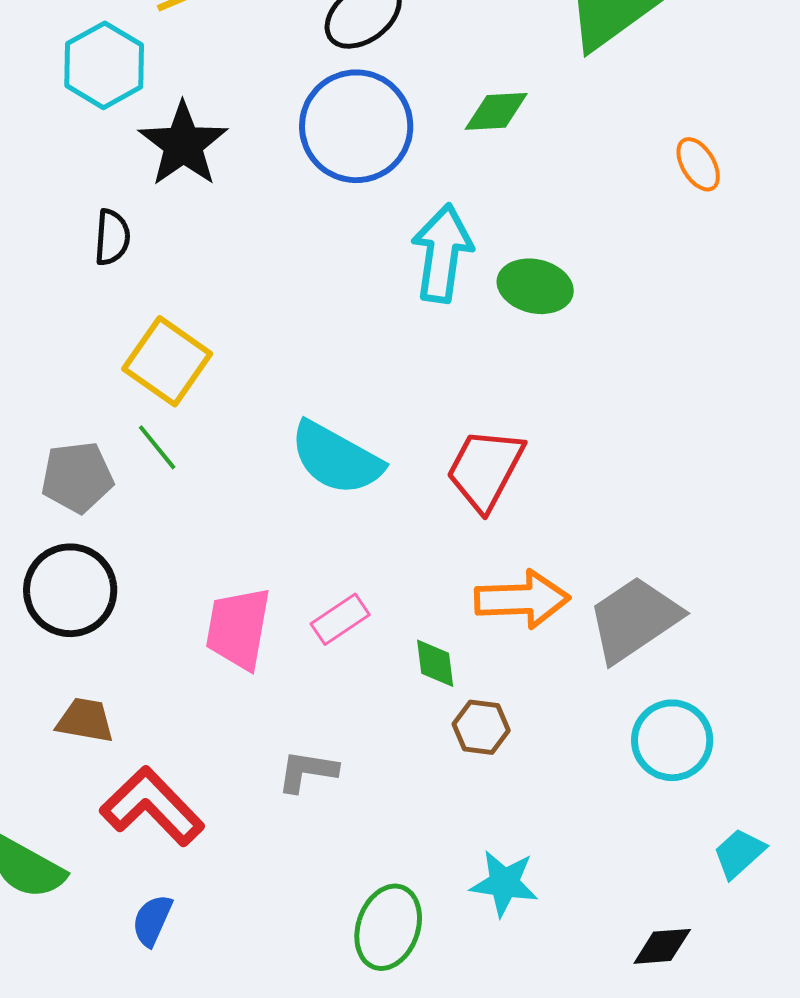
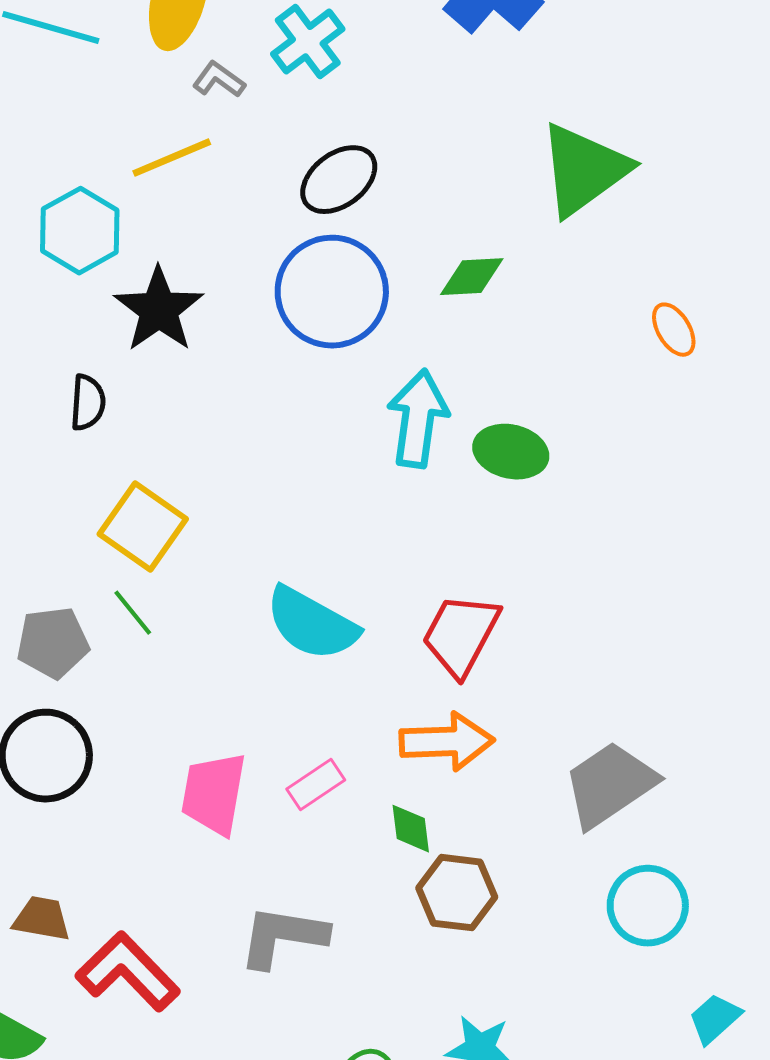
orange arrow: (522, 599) -> (447, 742), moved
brown trapezoid: (85, 720) -> (42, 919), moved
brown hexagon: (481, 727) -> (457, 893), size x1.4
gray L-shape: (307, 771) -> (283, 937), size x1.5

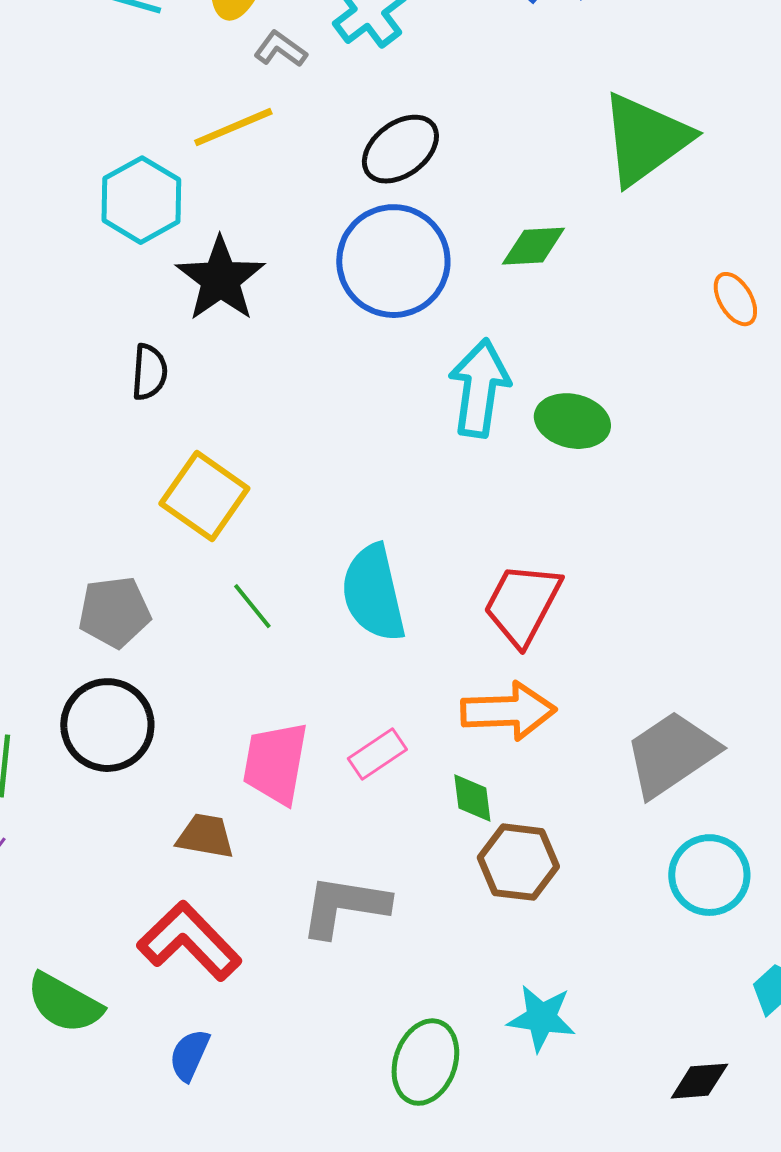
green line: (133, 613) -> (252, 606), moved
cyan semicircle: (312, 624) -> (373, 593), turned 48
brown trapezoid: (42, 919) -> (205, 836), moved

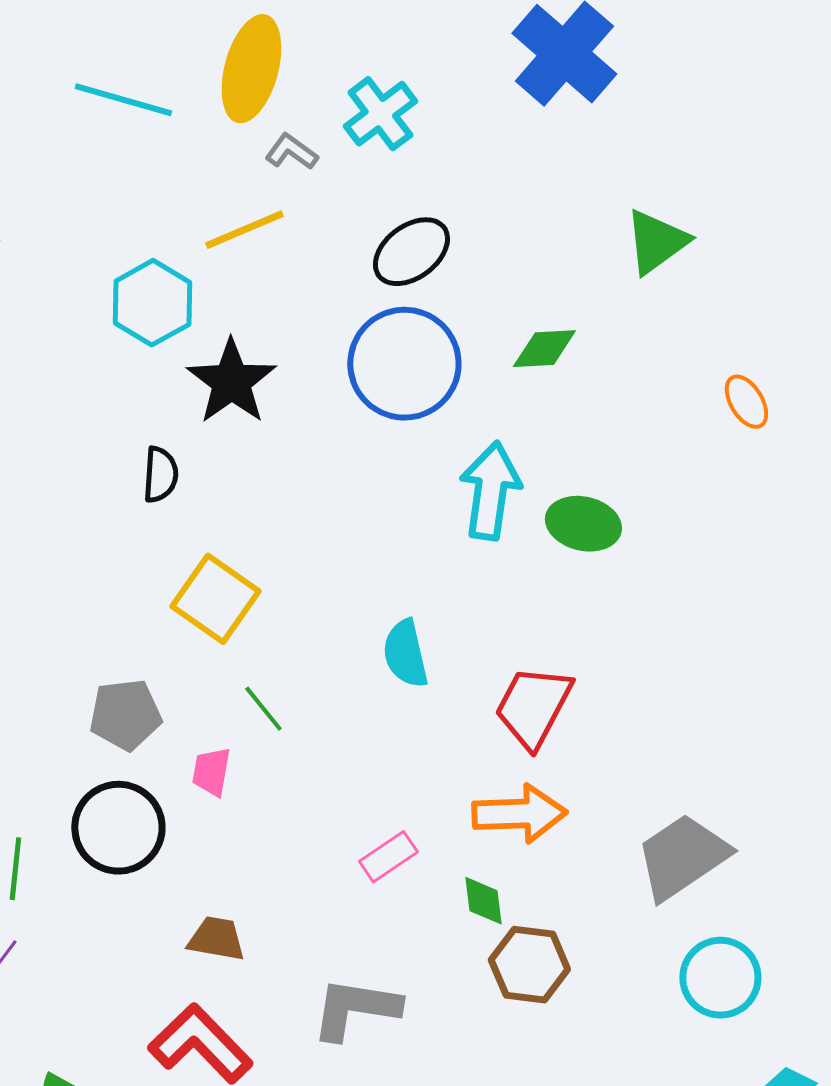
green triangle: (645, 139) -> (656, 242), size x0.7
cyan semicircle: (373, 593) -> (405, 654), moved, size x0.7
pink trapezoid: (275, 763) -> (211, 772), moved, size x0.6

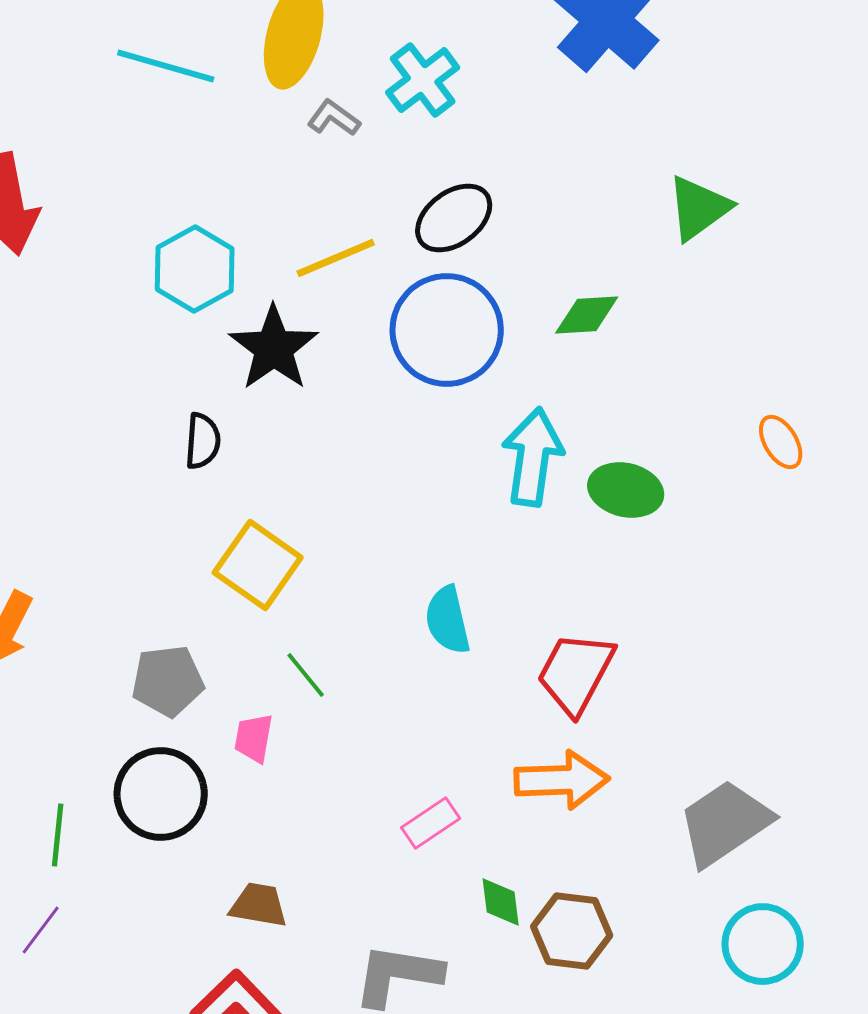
yellow line: (244, 230) -> (336, 258), moved
orange ellipse: (746, 402) -> (781, 442), moved
green diamond: (483, 901) -> (501, 902), moved

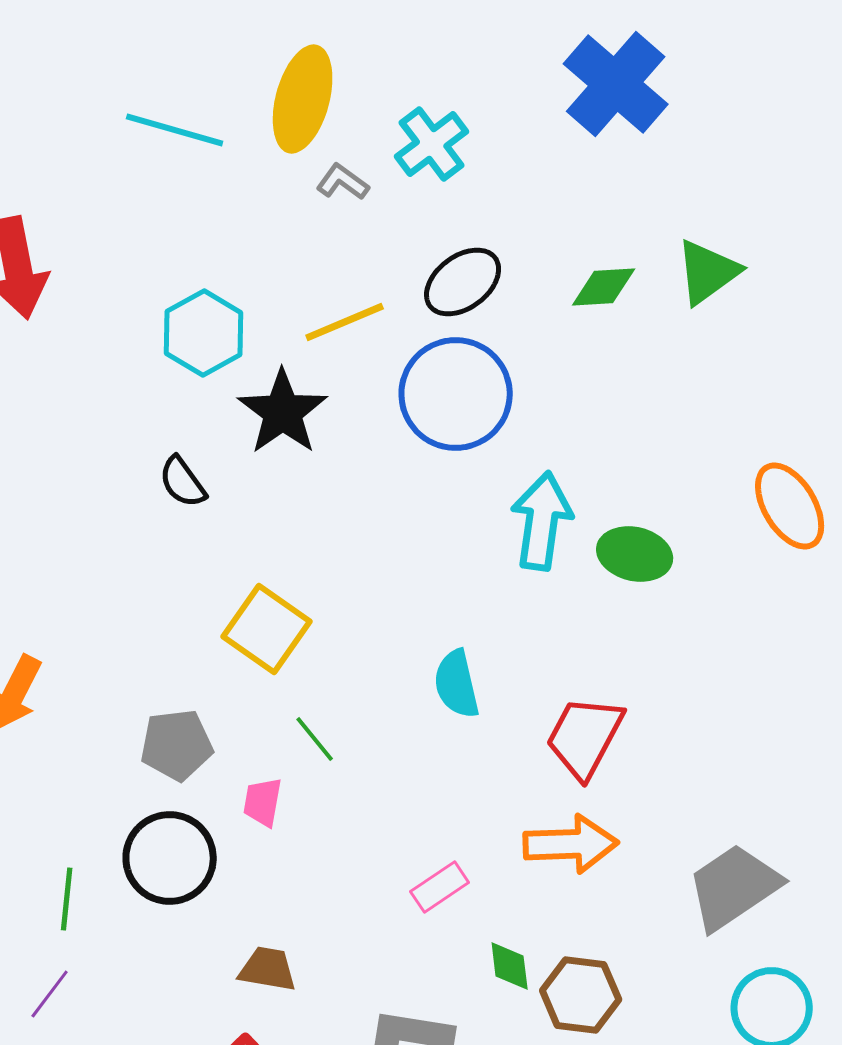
green diamond: (587, 315) -> (604, 287), moved
black semicircle: (203, 441) -> (183, 482), moved, turned 140
orange ellipse: (781, 442) -> (790, 506), size x1.6

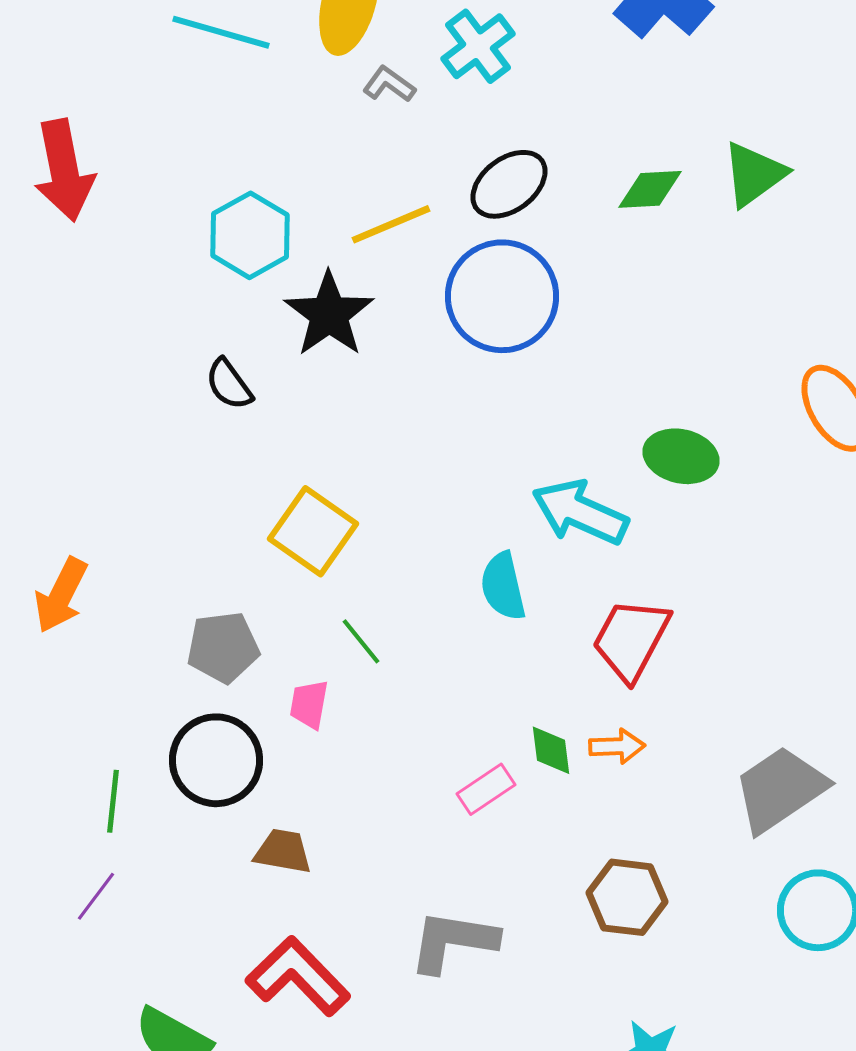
cyan arrow: (542, 521) -> (580, 512), moved, turned -74
orange arrow: (571, 844) -> (617, 746), size x0.6
green diamond: (510, 966) -> (551, 750), moved
brown trapezoid: (268, 969) -> (283, 851), moved

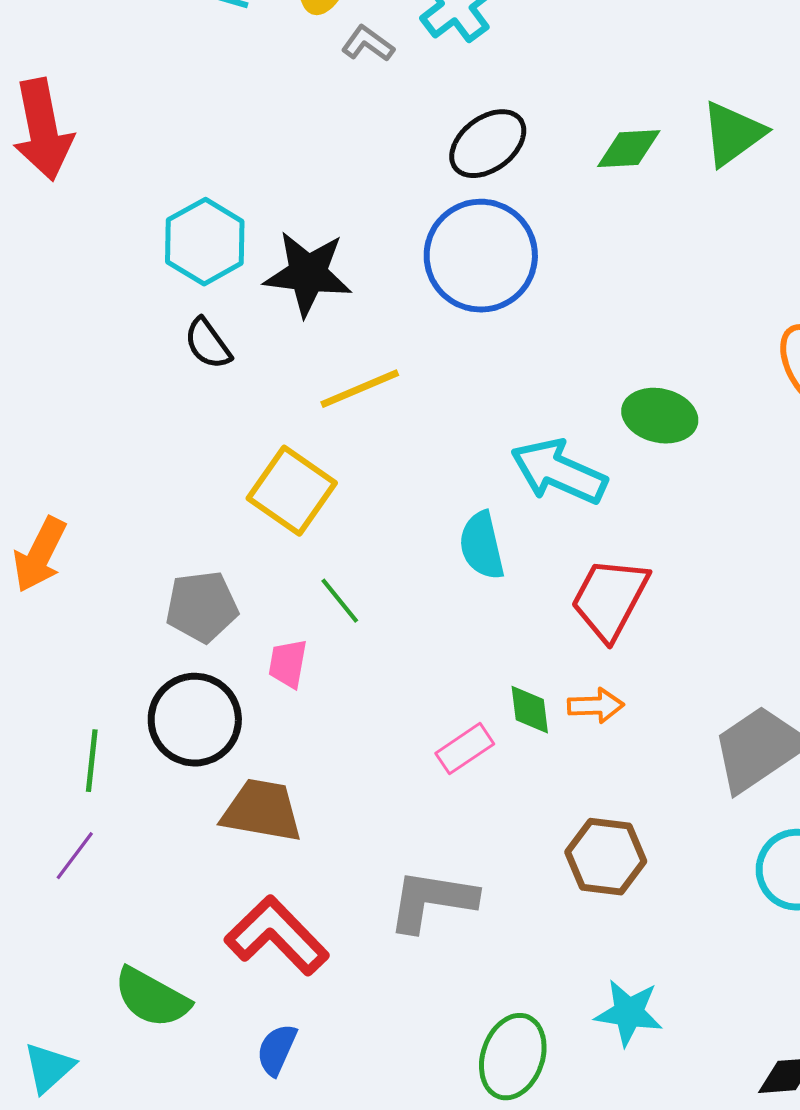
yellow line: (391, 224) -> (360, 389), moved
cyan hexagon: (250, 235) -> (205, 242), moved
black star: (329, 314) -> (308, 274), turned -30
brown trapezoid: (283, 851) -> (262, 811), size x1.4

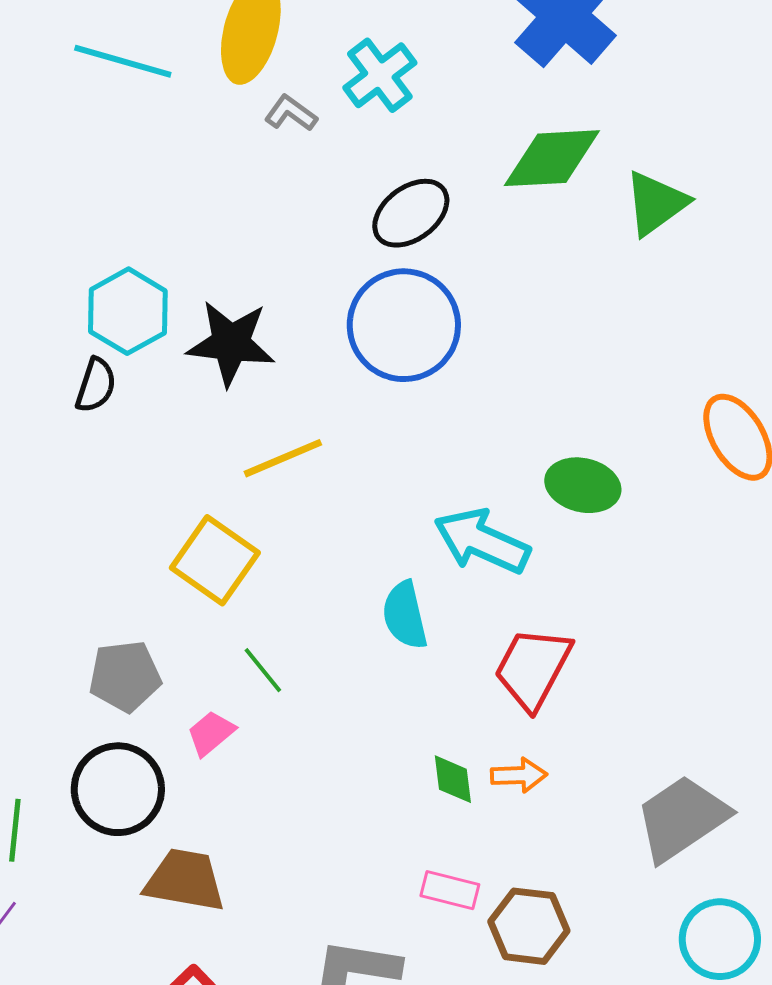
green diamond: (629, 149) -> (552, 158), moved, size x1.5
black semicircle: (208, 344) -> (96, 385), moved, turned -126
pink trapezoid: (288, 664) -> (211, 733), turned 40
pink rectangle: (465, 749) -> (450, 890), moved, turned 48

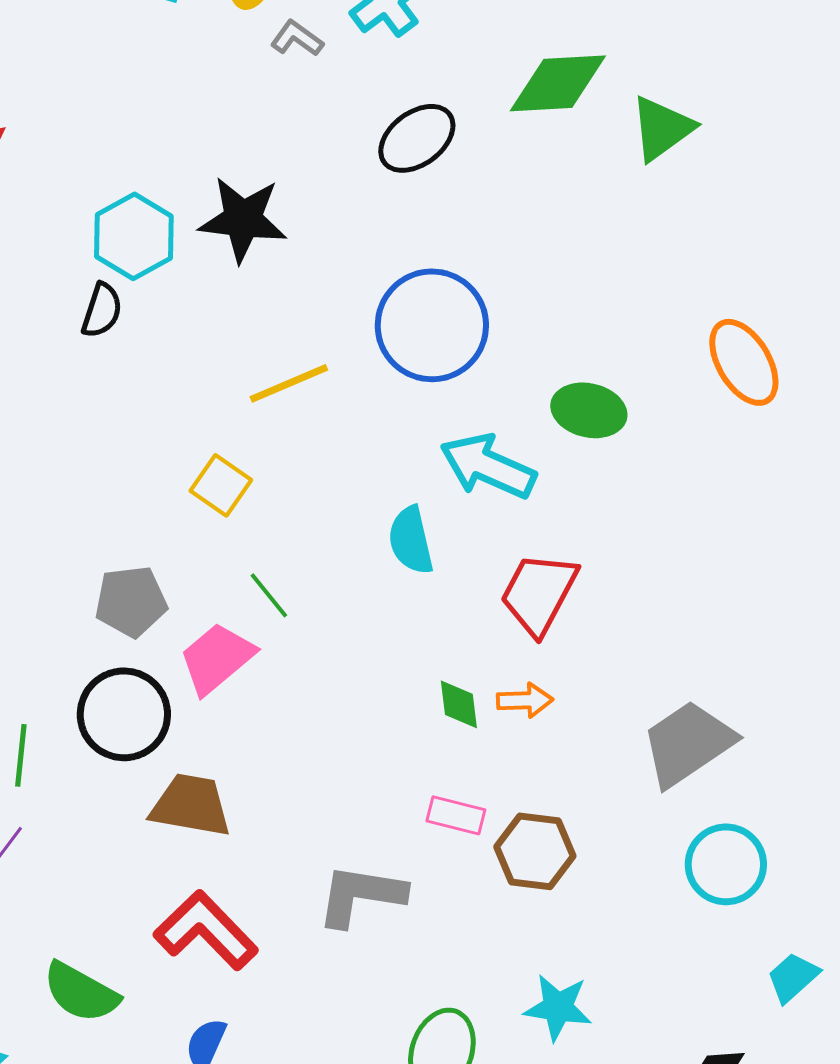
blue circle: (404, 325) -> (432, 325), moved
black star: (231, 343) -> (243, 219), moved
yellow square: (215, 560) -> (221, 485), size x0.7
pink trapezoid: (211, 733) -> (217, 658), size x1.6

